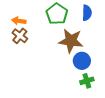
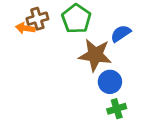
blue semicircle: (87, 13) -> (121, 33), moved, turned -126
brown cross: (20, 36) -> (37, 19), moved, turned 35

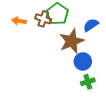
brown cross: (37, 19) -> (43, 19), moved, turned 35
brown star: (95, 55) -> (72, 41), turned -30

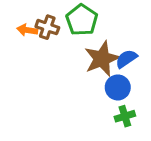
brown cross: (43, 19) -> (47, 27), moved
blue semicircle: (91, 25) -> (126, 59), moved

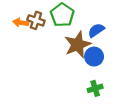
blue semicircle: (126, 59) -> (96, 30), moved
blue circle: (118, 87) -> (94, 57), moved

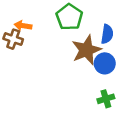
brown cross: (36, 20) -> (13, 39), moved
blue semicircle: (96, 30) -> (107, 34), turned 133

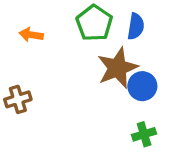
blue semicircle: (107, 34) -> (136, 26), moved
brown cross: (13, 39) -> (18, 99), moved, turned -36

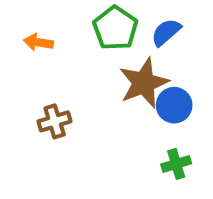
blue semicircle: (136, 26) -> (166, 32), turned -140
brown cross: (18, 99) -> (55, 121), moved

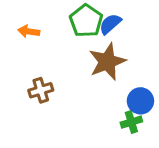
blue semicircle: (166, 32) -> (110, 24), moved
blue circle: (174, 105) -> (140, 101), moved

